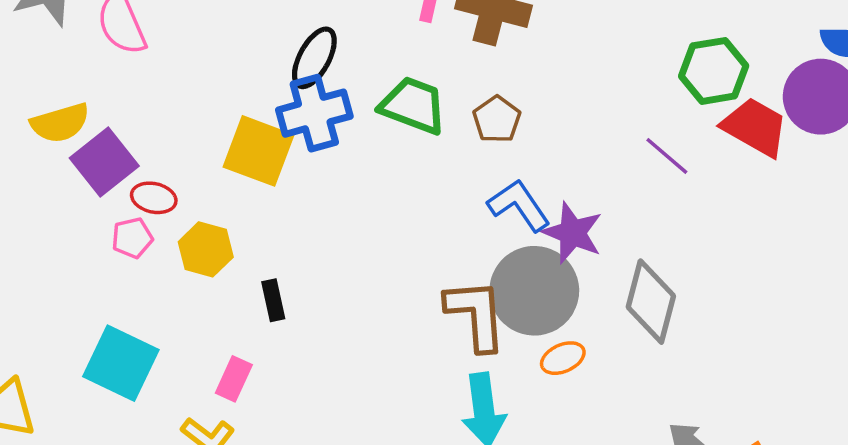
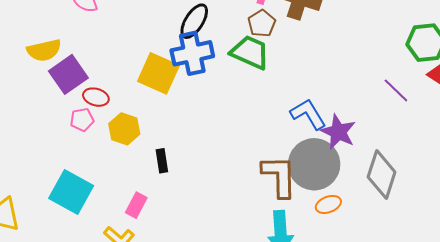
brown pentagon: (497, 119) -> (262, 23), moved

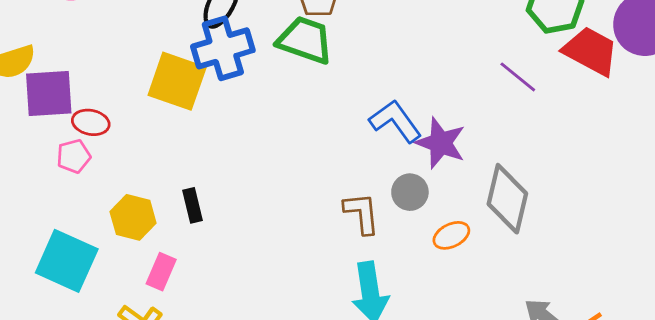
purple square: (68, 74) -> (49, 93), turned 36
yellow hexagon: (124, 129) -> (133, 217), moved
gray circle: (314, 164) -> (410, 192), size x0.5
brown L-shape: (279, 176) -> (362, 213), size x0.7
orange ellipse: (328, 204) -> (451, 235), moved

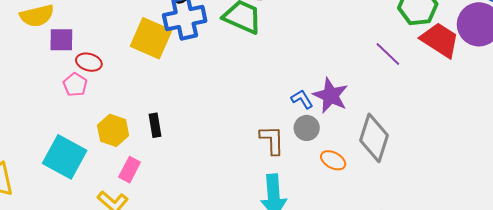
purple square: (49, 93) -> (61, 40), size x0.7
blue L-shape: (395, 121) -> (302, 99), moved, size x0.6
pink pentagon: (74, 156) -> (75, 85), turned -30
orange ellipse: (451, 235) -> (333, 160), turned 50

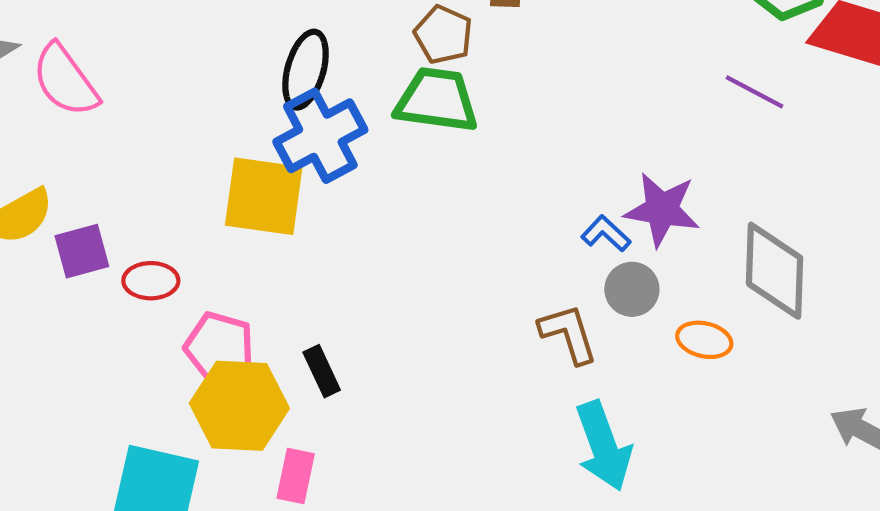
pink pentagon: (75, 85) -> (219, 347), moved, size x1.4
yellow hexagon: (113, 130) -> (239, 406), size x1.4

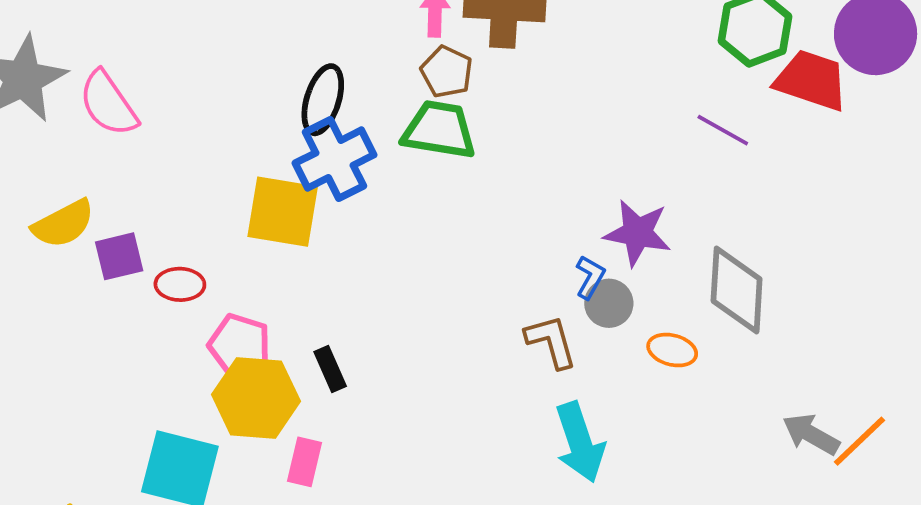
blue L-shape: (606, 234) -> (590, 277), moved, turned 75

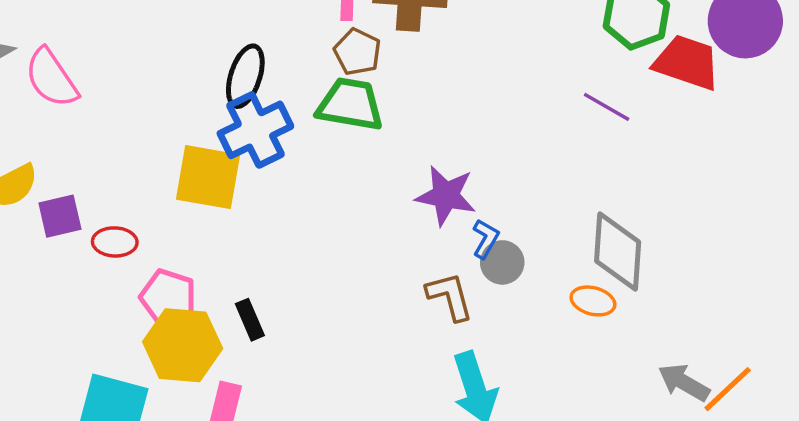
purple star: (638, 233) -> (446, 196), moved
orange ellipse: (672, 350) -> (593, 301), moved

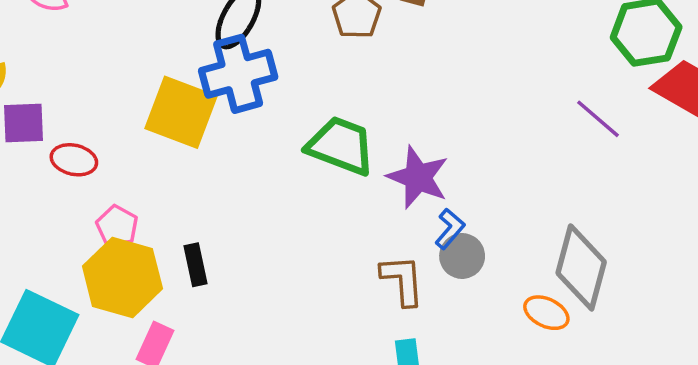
green trapezoid: (350, 104) -> (341, 146), moved
pink pentagon: (168, 297) -> (117, 226), size x0.7

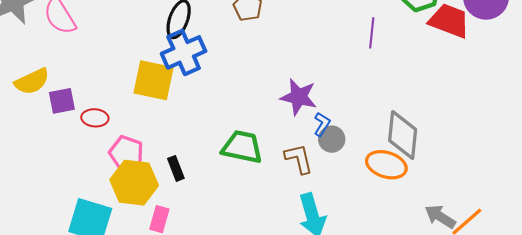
purple line: (598, 119) -> (372, 33), moved, turned 64
green trapezoid: (341, 146) -> (242, 147), moved
pink pentagon: (117, 226) -> (126, 153), size x1.4
orange ellipse: (546, 313) -> (386, 165), size x1.5

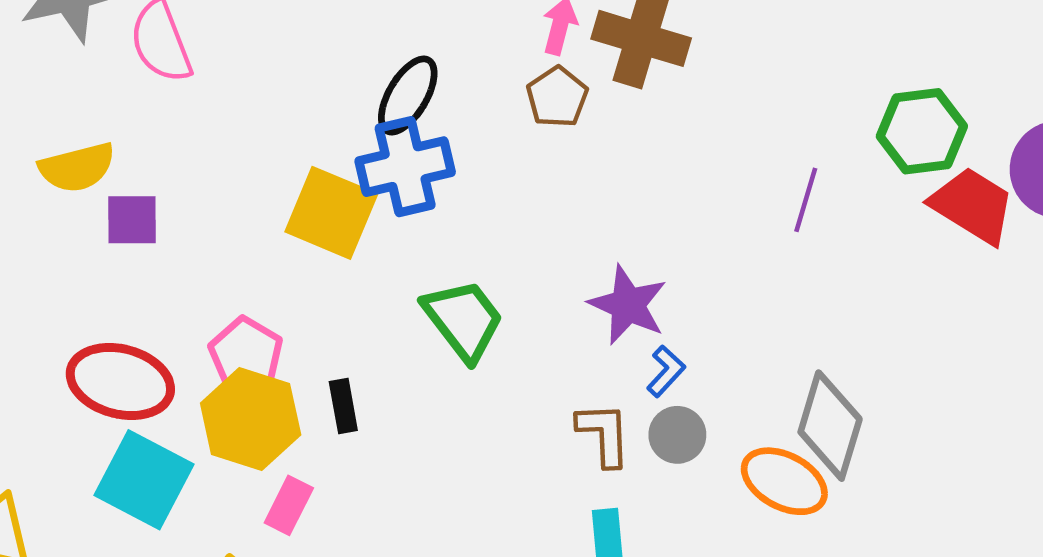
red ellipse: (95, 118) -> (120, 381), moved, size x1.8
gray circle: (332, 139) -> (677, 435), moved
green trapezoid: (242, 147) -> (463, 320), moved, turned 30

